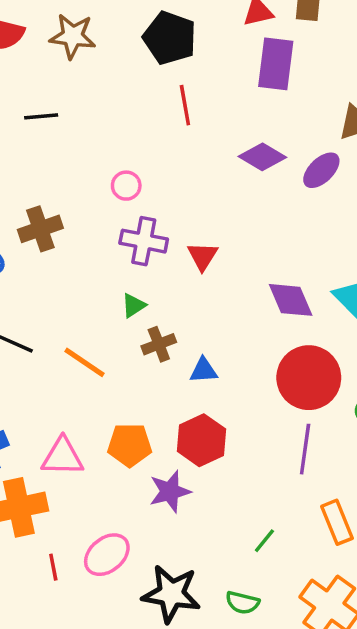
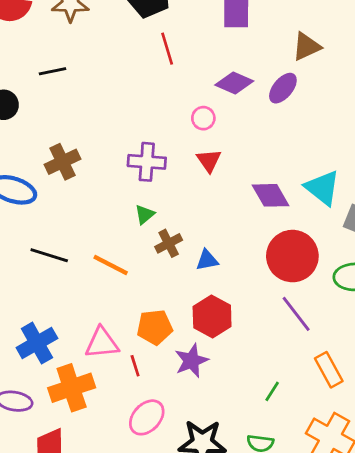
pink circle: (126, 186) -> (203, 118), moved
red triangle: (203, 256) -> (209, 161), moved
purple line: (305, 449) -> (296, 314), turned -39
red line: (53, 567) -> (135, 366), moved

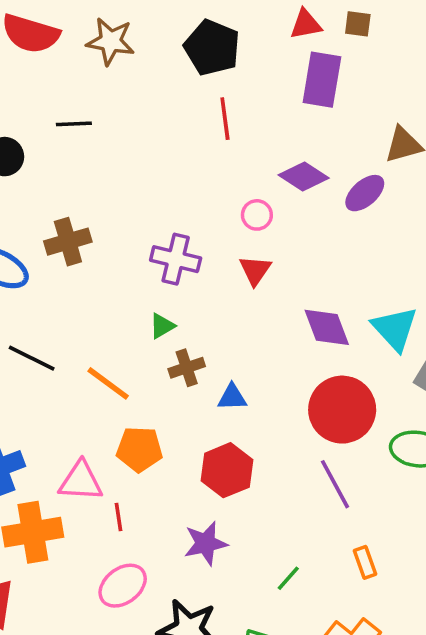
orange pentagon: (155, 327) -> (139, 449), moved
purple star: (191, 361) -> (206, 543), moved
orange rectangle: (329, 370) -> (365, 562), size x0.7

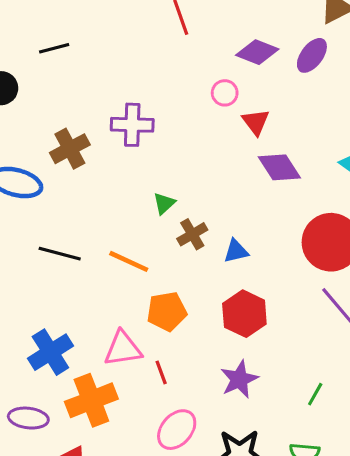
purple cross: (176, 259) -> (132, 125), moved
red triangle: (255, 270) -> (256, 122), moved
purple diamond: (327, 327) -> (279, 167), moved

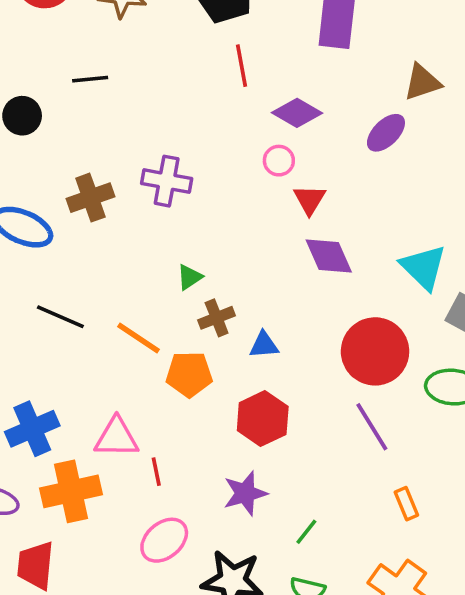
purple diamond: (257, 52) -> (297, 113), moved
orange pentagon: (167, 311) -> (189, 374), moved
green line: (315, 394) -> (306, 532), moved

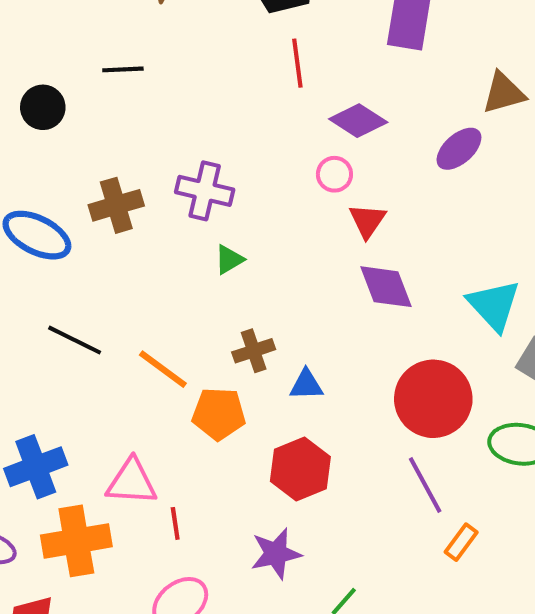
green triangle: (190, 277) -> (229, 259), moved
orange rectangle: (406, 504) -> (461, 542), moved, turned 56

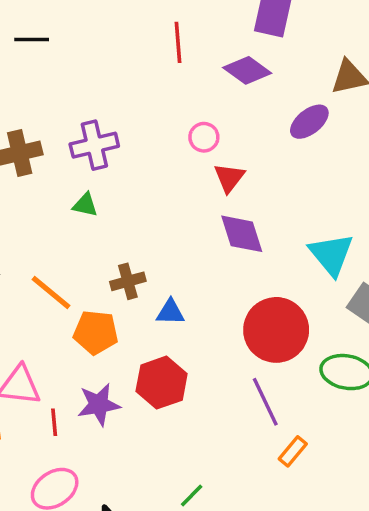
purple diamond: (358, 121) -> (247, 70), moved
purple cross: (205, 191) -> (94, 145), turned -30
green triangle: (229, 259) -> (85, 205), moved, turned 40
purple star: (276, 554) -> (99, 404), moved

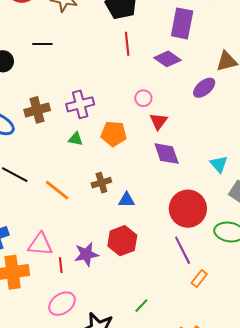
cyan triangle: (331, 254) -> (219, 164), size x0.7
orange pentagon: (96, 332) -> (114, 134), moved

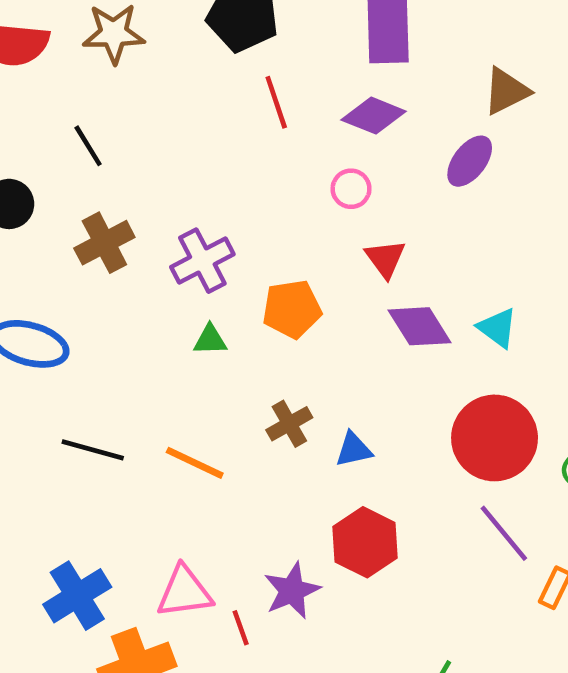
black line: (42, 44) -> (88, 146), turned 72
pink circle: (143, 98) -> (351, 189), moved
brown cross: (37, 110) -> (104, 243), moved
cyan triangle: (219, 164) -> (497, 328), moved

